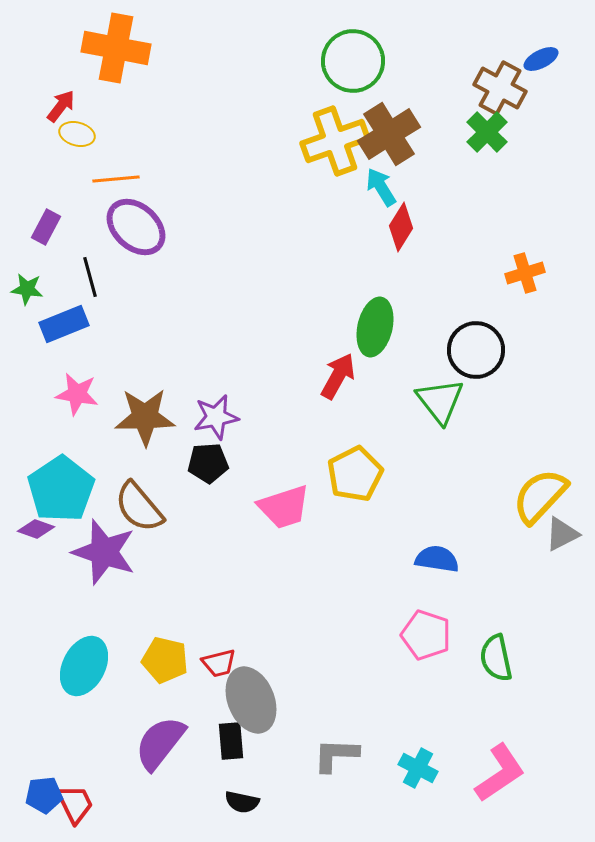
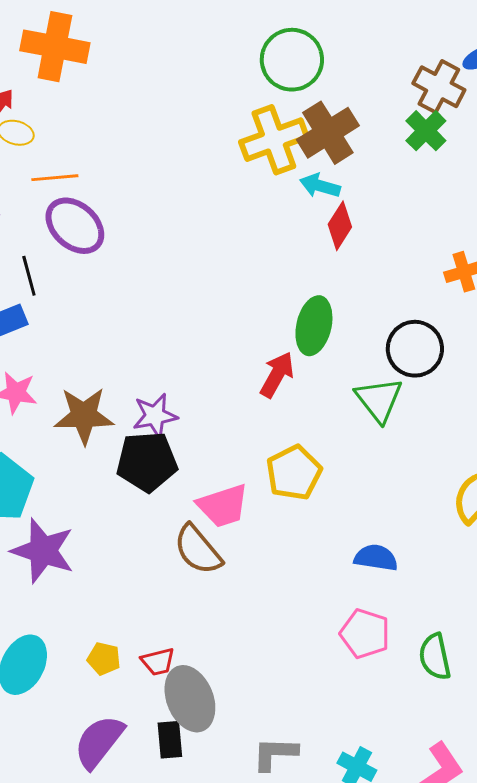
cyan arrow: (381, 187) -> (320, 186), turned -42
black pentagon: (208, 463) -> (147, 462), size x1.5
brown semicircle: (139, 507) -> (198, 550), moved
yellow pentagon: (165, 660) -> (104, 659), size x0.7

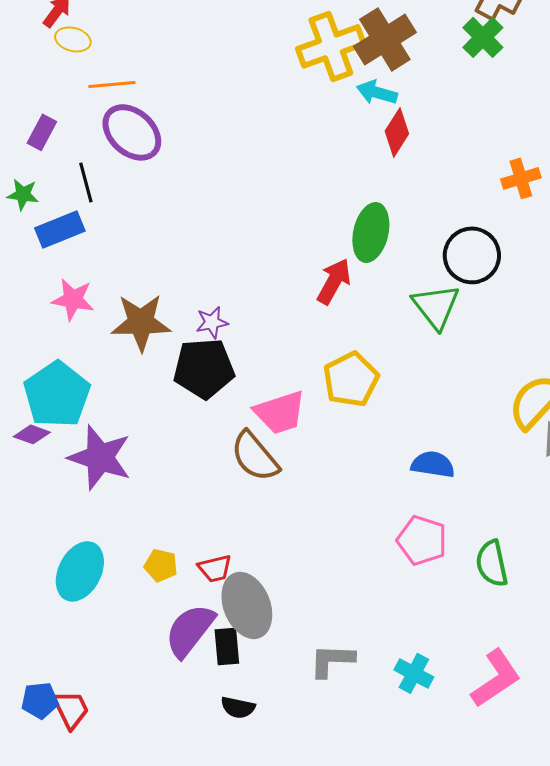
purple star: (155, 416) -> (212, 322), size x0.7
purple semicircle: (99, 742) -> (190, 630), moved

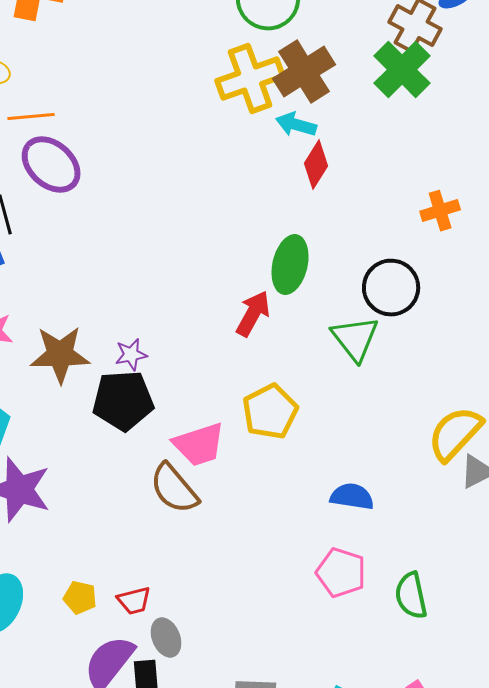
green cross: (483, 37) -> (402, 70), size x1.4
gray ellipse: (247, 605) -> (166, 638), size x0.6

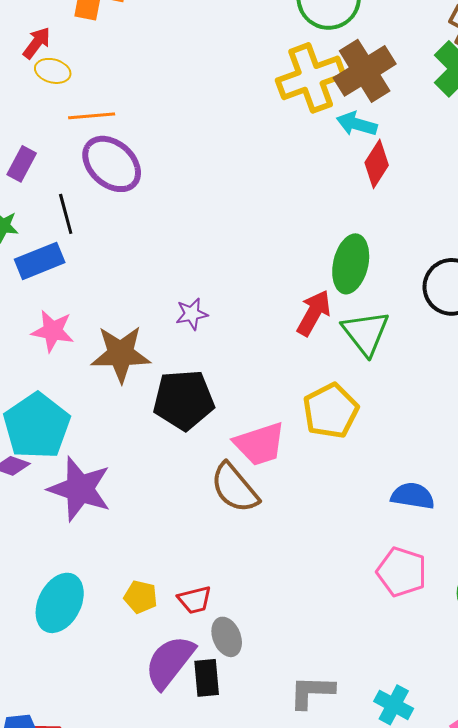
green triangle: (355, 339) -> (366, 333), moved
purple star: (131, 355) -> (192, 314), moved

